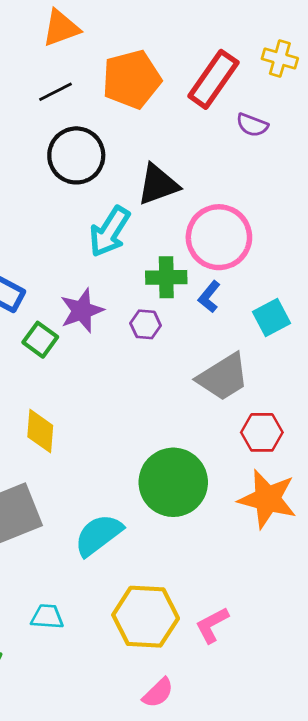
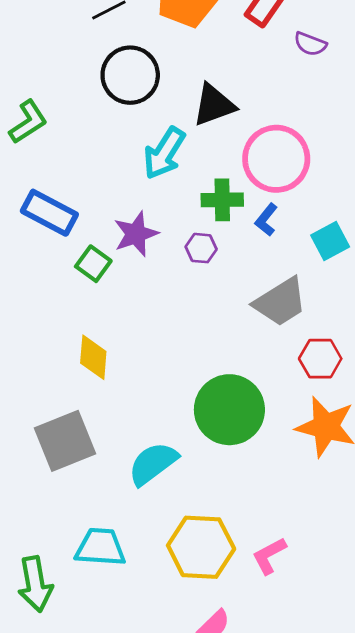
cyan trapezoid: (47, 617) -> (100, 547), size x1.5

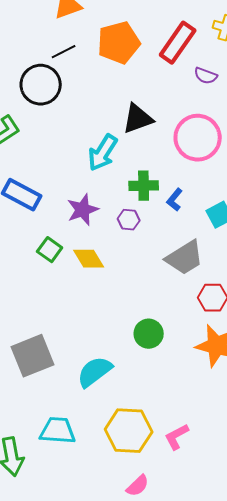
black circle: (130, 75) -> (41, 85), moved
pink circle: (276, 159) -> (198, 138), moved
green square: (93, 264) -> (50, 250), moved
yellow diamond: (93, 357) -> (89, 259), moved, turned -36
green circle: (229, 410) -> (149, 334), size x0.6

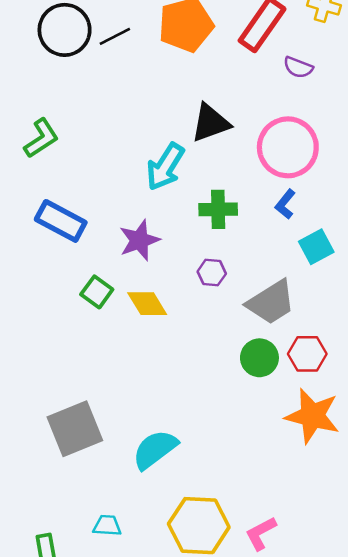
black circle: (41, 85) -> (65, 30), moved
blue L-shape: (175, 200) -> (285, 204), moved
purple hexagon: (129, 220) -> (212, 273), moved
green circle: (149, 334) -> (259, 358), moved
cyan trapezoid: (58, 431) -> (107, 526), size x0.6

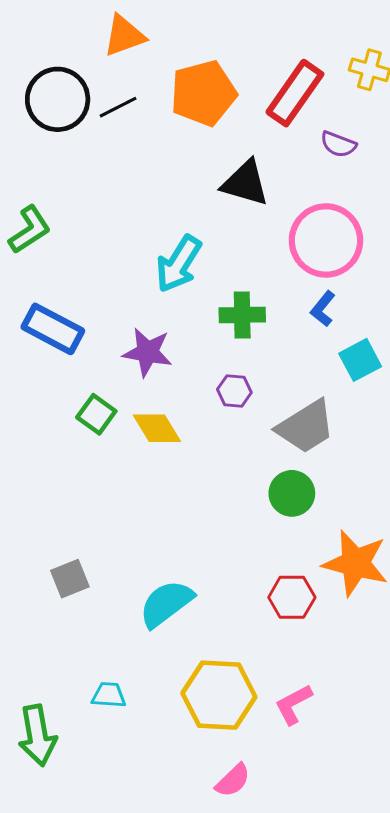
black triangle: (210, 123) -> (245, 183), moved, turned 36
purple star: (139, 240) -> (148, 352), turned 30
red hexagon: (307, 354) -> (292, 597), moved
gray square: (75, 429) -> (70, 579), size x0.6

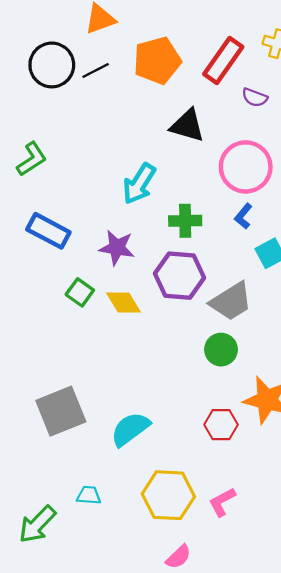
purple hexagon: (234, 391) -> (180, 276), size x2.0
gray square: (70, 579) -> (61, 411), size x1.8
green arrow: (37, 735) -> (37, 524), turned 54

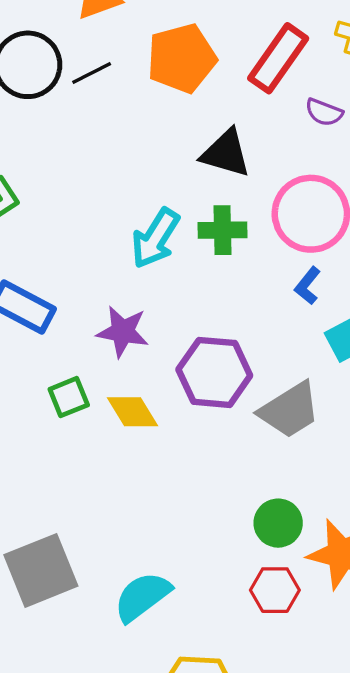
green cross: (185, 221) -> (223, 230), moved
green square: (80, 292) -> (69, 397), turned 32
green circle: (221, 350) -> (278, 523), moved

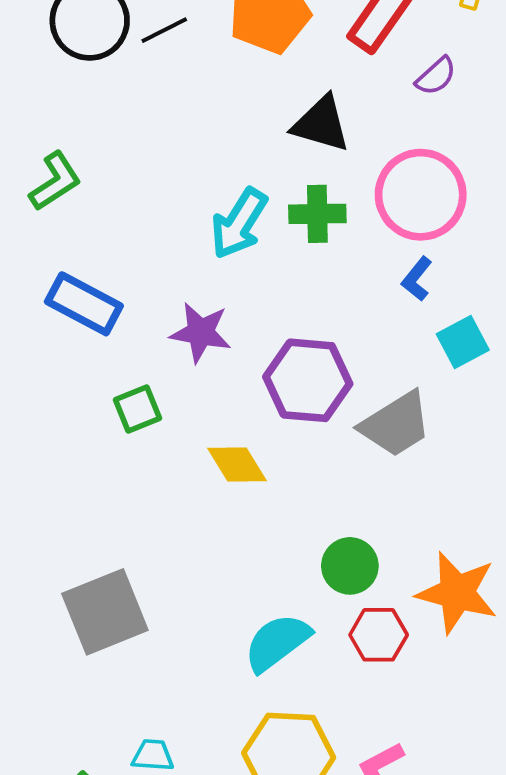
purple semicircle: (324, 112) -> (436, 76), turned -63
yellow diamond: (133, 412) -> (237, 464), moved
green circle: (278, 523) -> (350, 566), moved
cyan semicircle: (142, 597) -> (277, 642), moved

